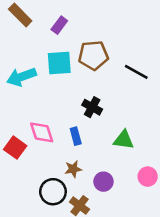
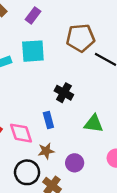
brown pentagon: (93, 55) -> (81, 38), moved
pink diamond: (42, 132) -> (21, 133), moved

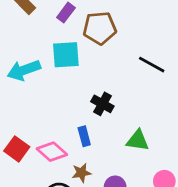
brown pentagon: (81, 38) -> (100, 28), moved
pink diamond: (21, 133) -> (52, 152), turned -30

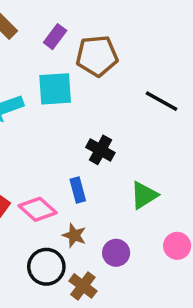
green triangle: (138, 140) -> (144, 195), turned -40
brown star: (81, 173) -> (74, 235), turned 30

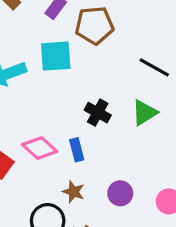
green triangle: (144, 195) -> (144, 113), moved
pink diamond: (38, 209) -> (40, 148), moved
purple circle: (116, 253) -> (120, 193), moved

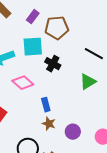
black cross: (98, 113) -> (53, 64), moved
pink diamond: (40, 148) -> (23, 83), moved
brown star: (73, 192) -> (49, 124), moved

